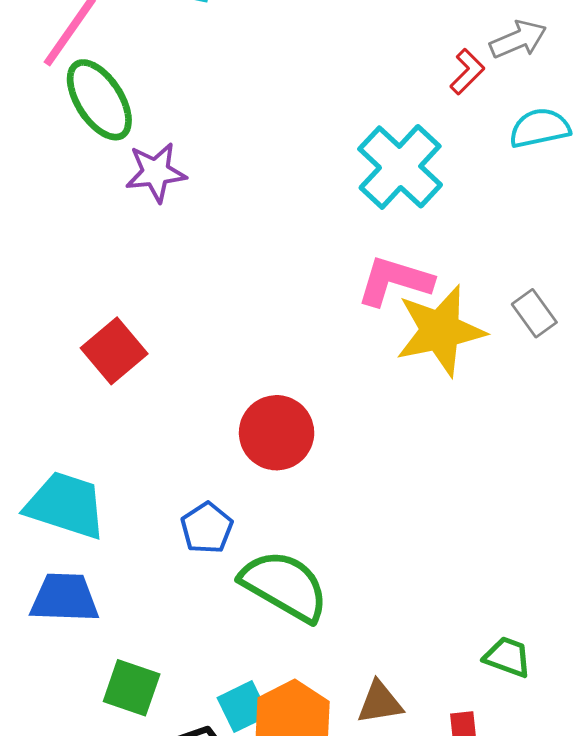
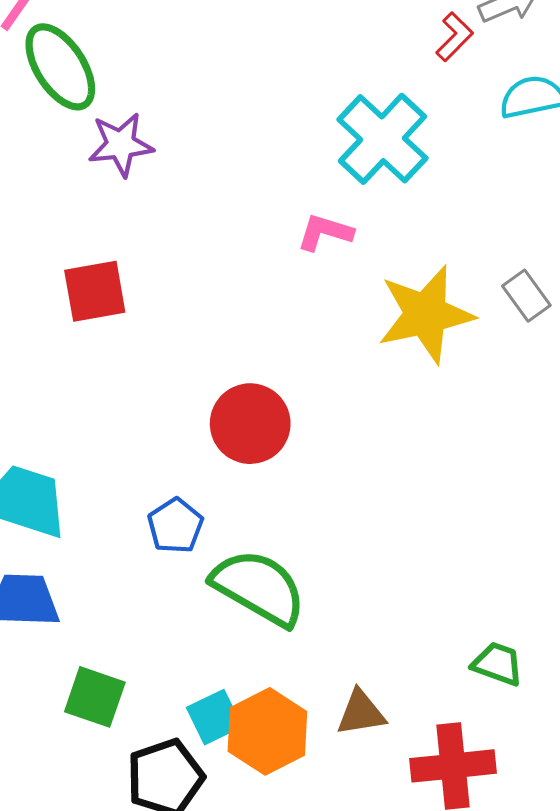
pink L-shape: (395, 281) -> (325, 232), moved, size x0.7
red square: (114, 351) -> (95, 291), moved, turned 30

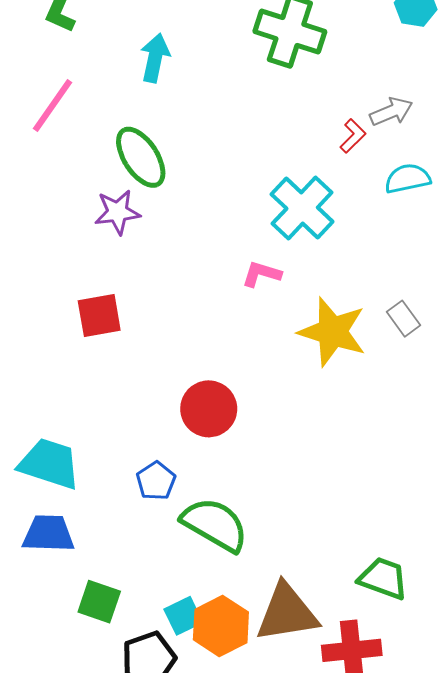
green ellipse: (60, 67) -> (141, 157), moved
yellow star: (426, 314) -> (332, 332), turned 30
green trapezoid: (498, 664) -> (383, 578), size x1.4
brown triangle: (361, 713) -> (287, 613), size x1.8

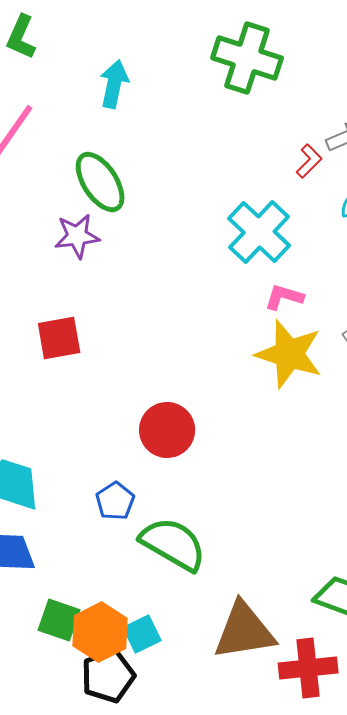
pink L-shape: (261, 274) -> (284, 297), moved
orange hexagon: (221, 626) -> (100, 632), moved

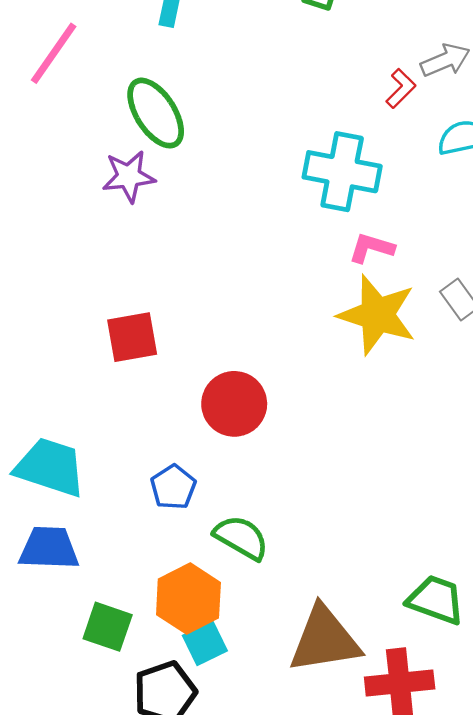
cyan cross: (259, 232) -> (342, 172), turned -32
red square: (59, 338) -> (132, 337), moved
green semicircle: (173, 544) -> (241, 538), size x0.7
orange hexagon: (100, 632) -> (188, 599), moved

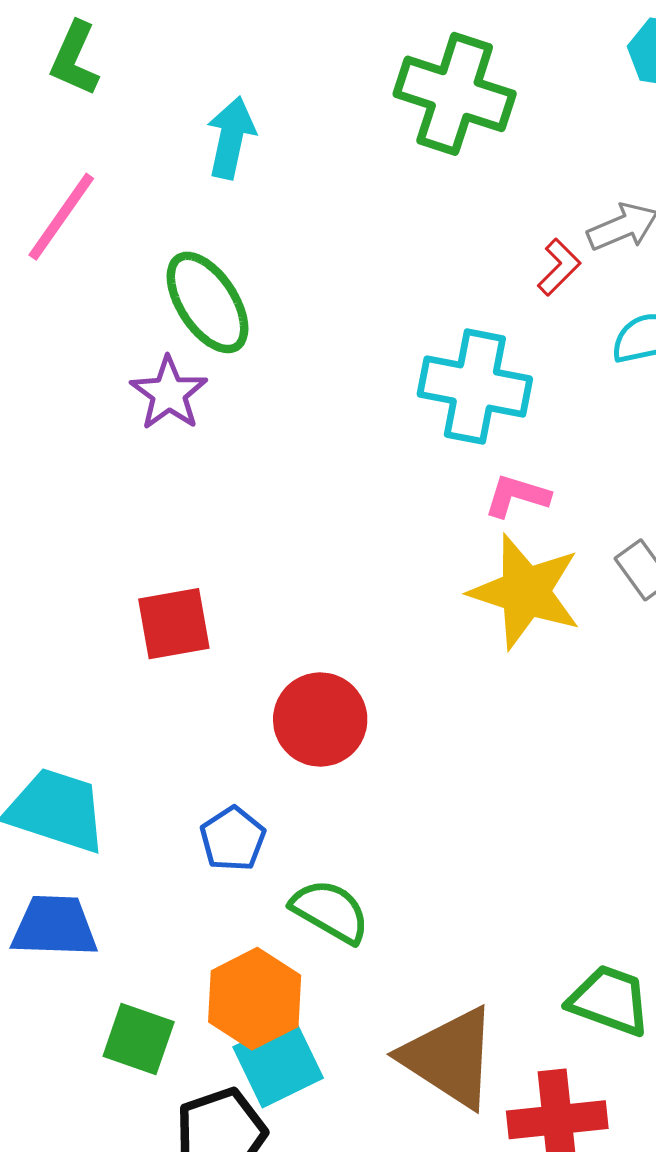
purple star: (129, 176) -> (169, 393), turned -30
brown triangle: (324, 640) -> (450, 1058), turned 42
cyan square: (205, 643) -> (278, 1063), size x1.4

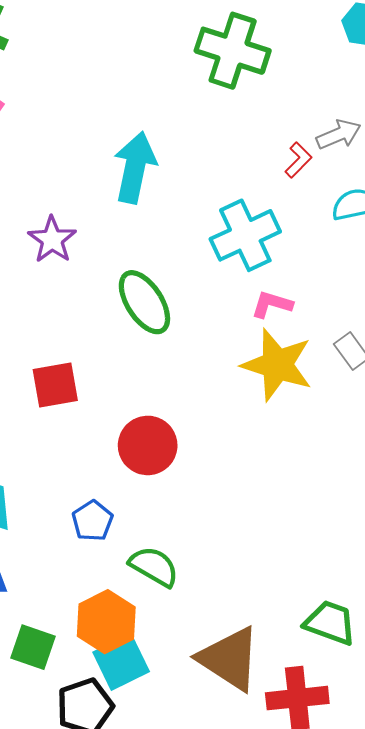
cyan arrow: (231, 138) -> (135, 167), moved, size x1.4
green ellipse: (207, 302) -> (144, 302), moved
cyan cross: (475, 387) -> (245, 235), turned -36

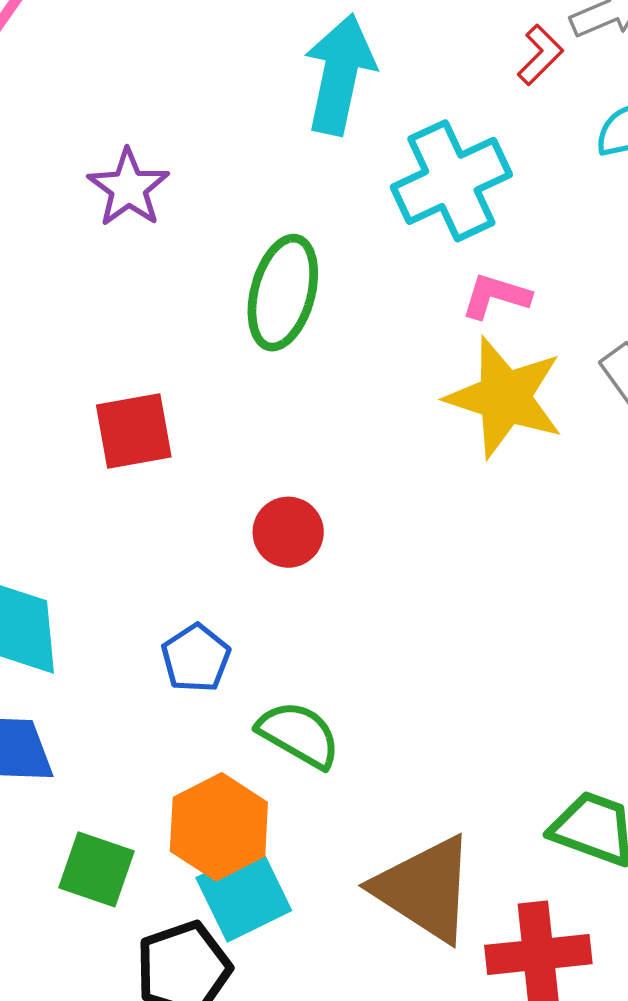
cyan arrow: (135, 167) -> (340, 74), moved
green ellipse: (144, 302) -> (283, 293), turned 48
red circle: (148, 445) -> (288, 532), size x0.7

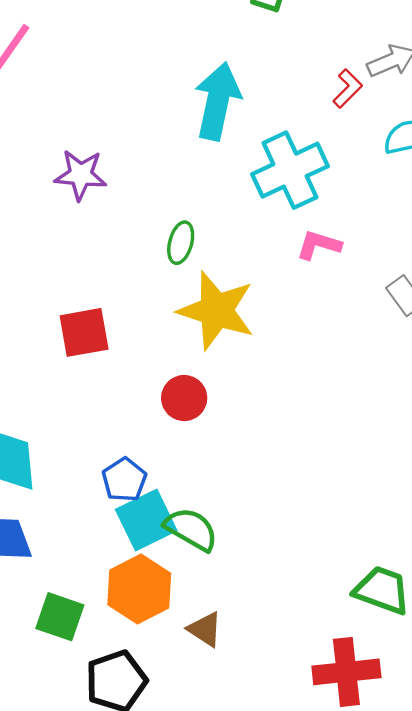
purple star: (128, 188) -> (81, 175), turned -30
green ellipse: (283, 293) -> (181, 243), size x0.6
yellow star: (505, 397) -> (216, 311), moved
brown triangle: (425, 889) -> (205, 629), moved, size x0.5
cyan square: (244, 894) -> (146, 520), moved

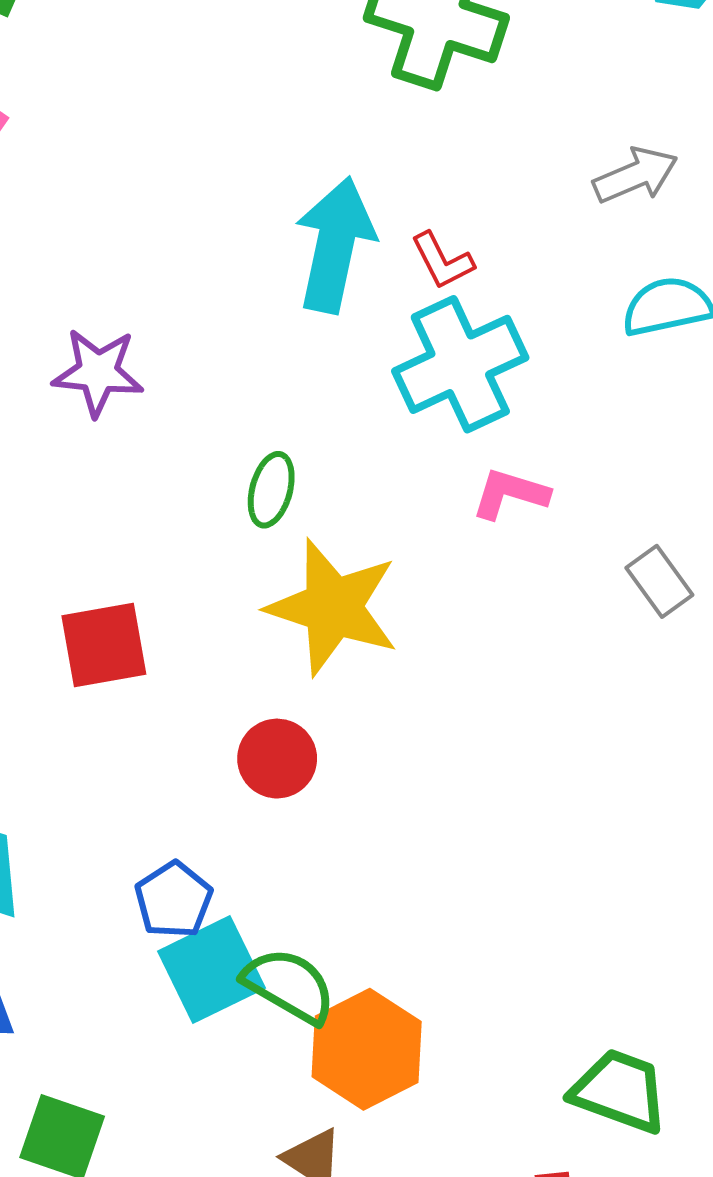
red L-shape: (348, 88) -> (442, 261), moved, turned 108
orange hexagon: (139, 589) -> (367, 1049), moved

